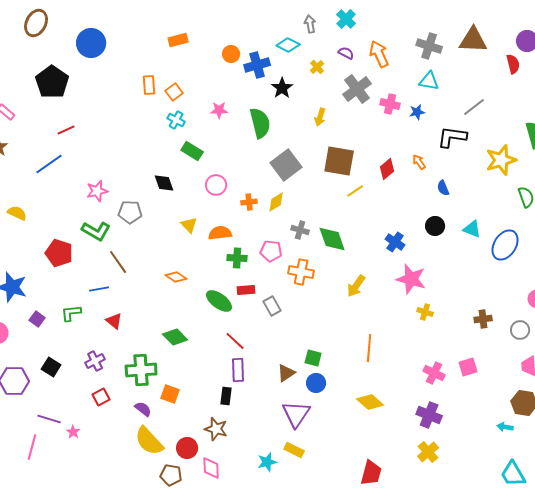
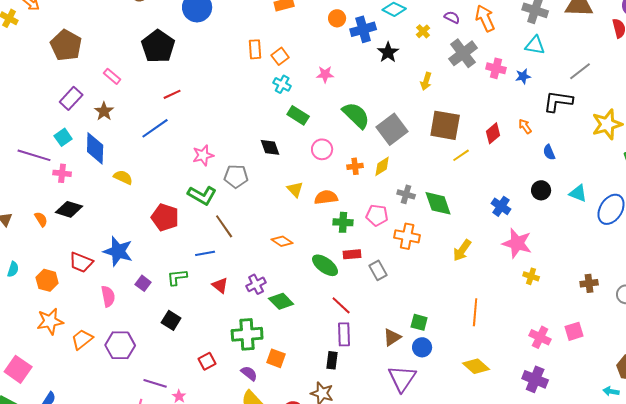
green semicircle: (260, 123) -> (356, 115), moved, turned -32
purple cross: (95, 361) -> (256, 284), moved
black square: (51, 367) -> (171, 320), moved

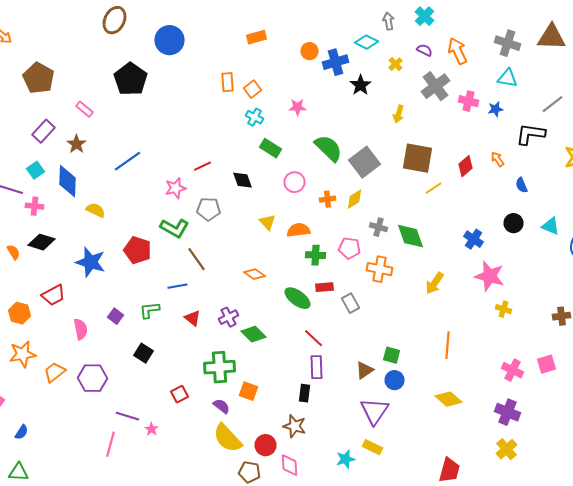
red line: (172, 94) -> (202, 166), moved
blue star: (118, 251) -> (90, 262), moved
red trapezoid: (81, 262) -> (54, 295), turned -50

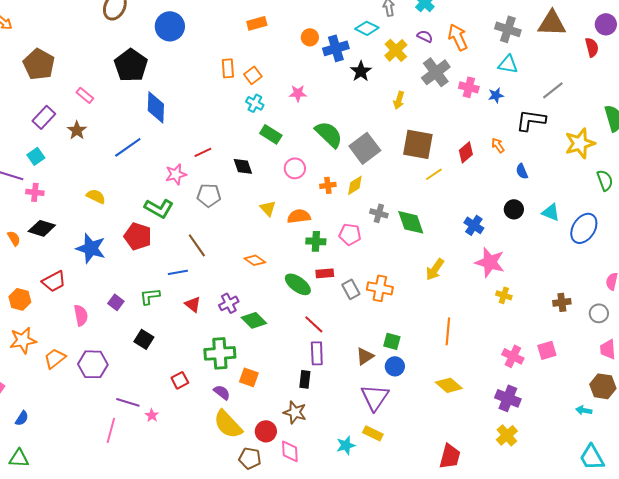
yellow cross: (396, 64) -> (396, 50), size x1.6
blue diamond: (68, 181) -> (156, 107), moved
green L-shape: (174, 228) -> (159, 208), moved
orange cross: (380, 269) -> (380, 288), moved

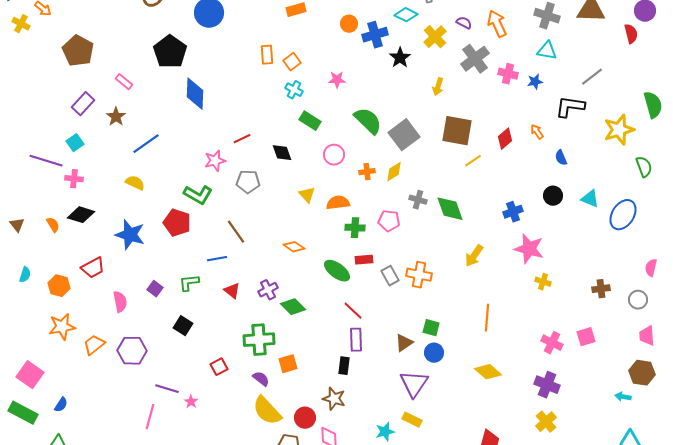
blue line: (128, 147) -> (146, 144), moved
blue cross: (474, 225) -> (513, 212), turned 36
orange square: (249, 377) -> (288, 364), turned -36

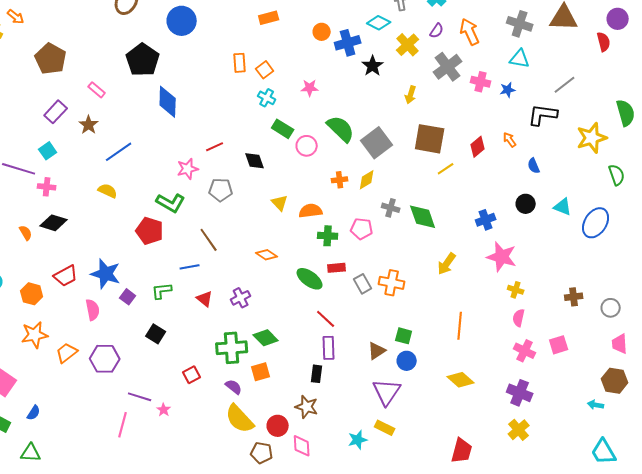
purple semicircle: (464, 23) -> (437, 31), turned 98
pink circle: (334, 155) -> (307, 146), moved
blue star: (130, 235) -> (106, 274), moved
pink semicircle: (651, 268) -> (519, 318), moved
green diamond: (293, 307) -> (266, 338), moved

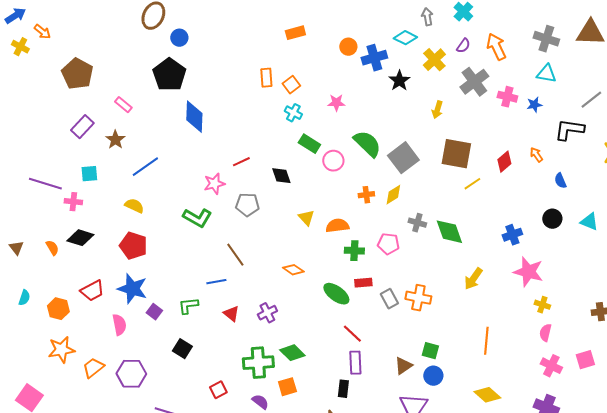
blue circle: (182, 21) -> (179, 38), moved, size x0.6
cyan square: (48, 151) -> (89, 174), moved, turned 30
red pentagon: (150, 231) -> (133, 246), moved

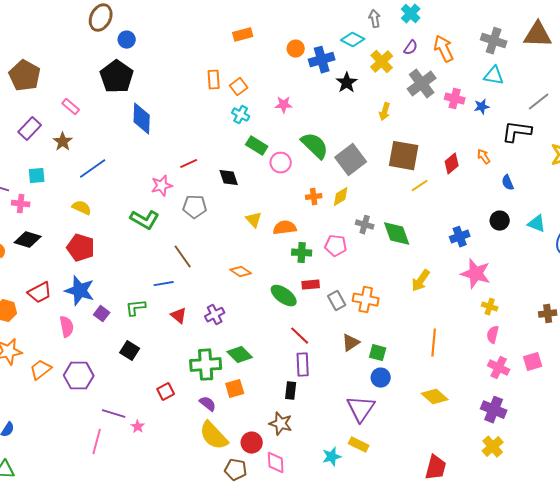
brown triangle: (403, 366) -> (351, 343), moved

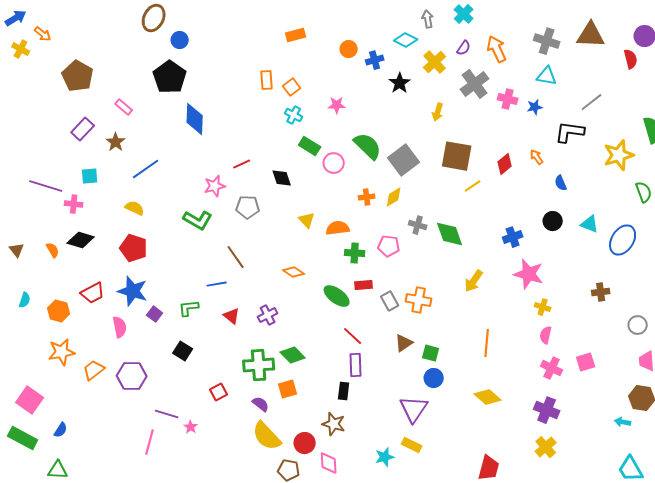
blue cross: (322, 60) -> (375, 60), size x0.7
brown cross: (548, 314) -> (601, 292), moved

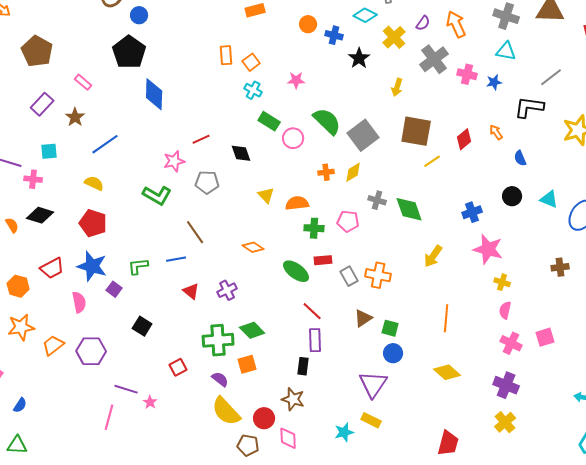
blue cross: (375, 60) -> (334, 35), turned 30
green L-shape: (189, 308) -> (138, 266), moved

